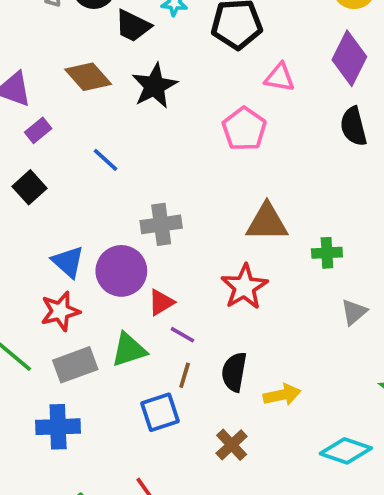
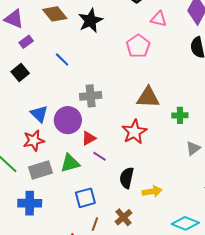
brown line: (185, 375) -> (95, 224), moved

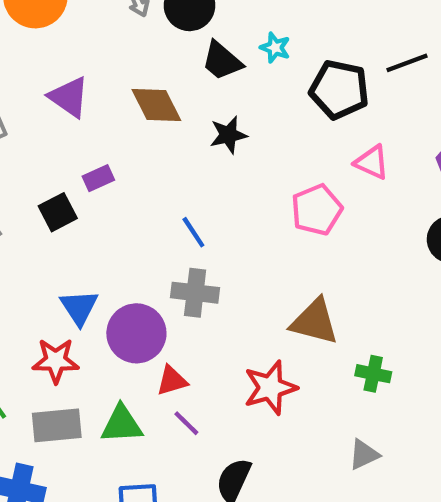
black star: (90, 21) -> (228, 135), size x0.7
purple rectangle: (26, 42) -> (98, 178), moved
blue line: (62, 59) -> (193, 232), moved
gray triangle: (193, 148) -> (364, 455), moved

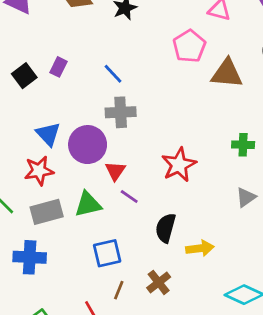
purple rectangle: (98, 178) -> (59, 67), moved, turned -30
brown triangle: (315, 322) -> (227, 73), moved
red triangle: (172, 381) -> (115, 171), turned -30

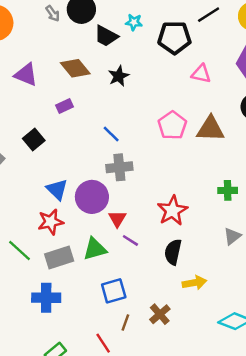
pink pentagon: (189, 46) -> (172, 125), moved
purple rectangle: (59, 67) -> (64, 106), moved, turned 42
black semicircle: (166, 228) -> (173, 252), moved

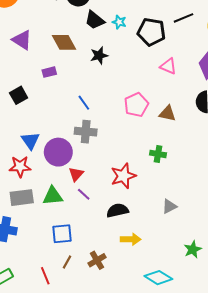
cyan star: (134, 22) -> (119, 22), moved
brown triangle: (210, 129) -> (167, 114), size x0.7
green cross: (228, 190) -> (158, 154), moved
black semicircle: (173, 252) -> (117, 210), turned 55

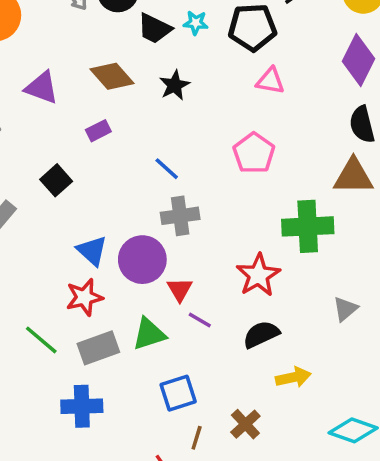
pink triangle: (168, 66) -> (270, 81), moved
brown triangle: (167, 114) -> (353, 176), moved, size x1.4
green cross: (158, 154) -> (308, 226), size x1.8

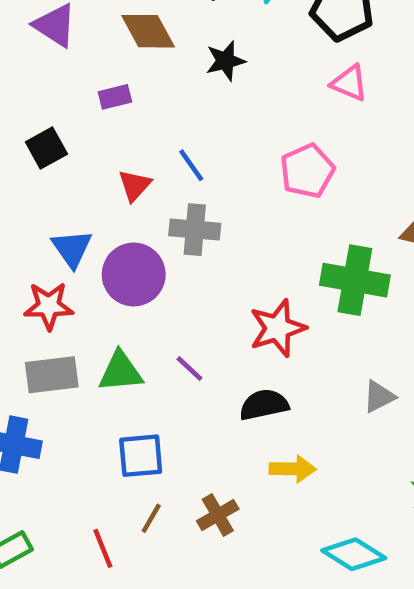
red triangle: (180, 289) -> (135, 185), moved

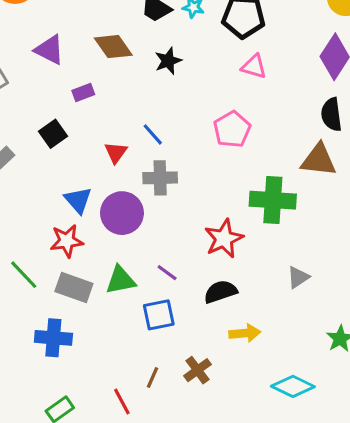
purple rectangle: (115, 97) -> (83, 93), moved
gray rectangle: (52, 375) -> (74, 287), turned 33
blue square: (141, 456) -> (159, 315), moved

